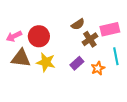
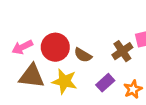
brown semicircle: (78, 24) -> (83, 55), moved, turned 64

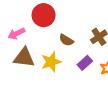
red circle: (55, 47) -> (44, 15), moved
yellow star: (64, 81) -> (51, 62), turned -30

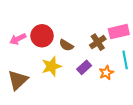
red circle: (44, 15) -> (42, 36), moved
brown triangle: (24, 57) -> (18, 80), moved, turned -50

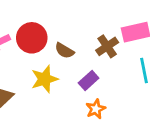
orange star: (106, 73) -> (96, 109), moved

